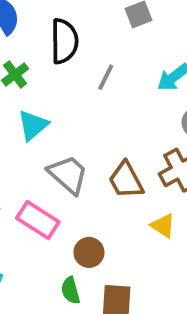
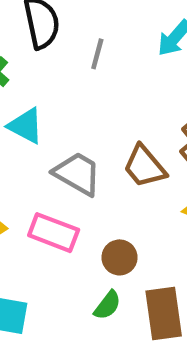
cyan triangle: (33, 125) -> (26, 126), turned -40
green semicircle: (70, 290) -> (107, 305), turned -116

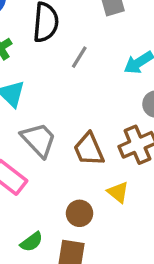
brown circle: (120, 257) -> (80, 213), moved

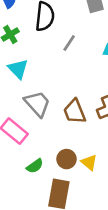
yellow triangle: (118, 192) -> (89, 162), moved
green semicircle: (32, 242) -> (35, 166), moved

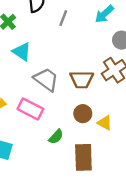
brown trapezoid: (75, 112) -> (82, 79), turned -55
brown circle: (67, 159) -> (83, 114), moved

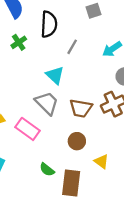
cyan triangle: (22, 52) -> (55, 75), moved
yellow triangle: (105, 123) -> (101, 162), moved
green semicircle: (56, 137) -> (47, 170), moved, turned 77

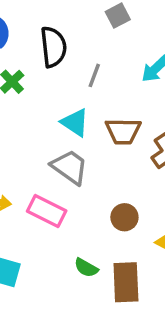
brown trapezoid: (81, 108) -> (123, 131), moved

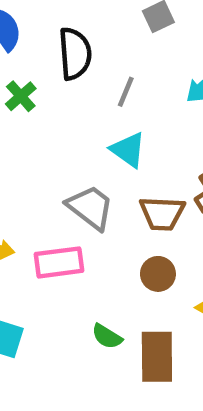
cyan triangle: (75, 123) -> (128, 150), moved
brown trapezoid: (123, 131) -> (162, 213), moved
pink rectangle: (47, 211) -> (59, 262), turned -36

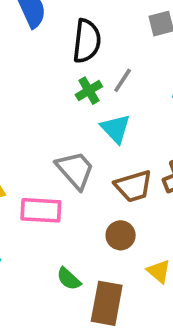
green cross: (21, 96) -> (89, 91), moved
brown trapezoid: (162, 213) -> (133, 186), turned -30

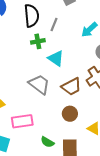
gray line: (123, 80) -> (54, 24), moved
green cross: (89, 91) -> (38, 41), turned 32
pink rectangle: (41, 210) -> (22, 121), moved

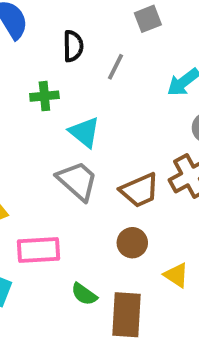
black semicircle: (32, 16) -> (73, 46), size x0.7
green cross: (38, 41) -> (44, 96), moved
cyan triangle: (56, 58) -> (84, 132), moved

